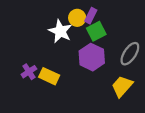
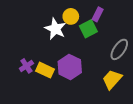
purple rectangle: (91, 16) -> (98, 14), moved
purple hexagon: (92, 57) -> (70, 67), moved

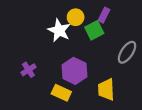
yellow rectangle: (45, 70) -> (61, 93), moved
yellow trapezoid: (112, 79) -> (106, 89), moved, turned -45

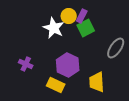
purple rectangle: (104, 15) -> (82, 16), moved
purple cross: (28, 70) -> (26, 64), turned -32

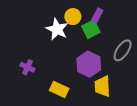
purple rectangle: (82, 16) -> (97, 15), moved
purple hexagon: (68, 65) -> (89, 64), moved

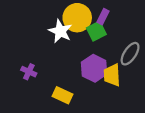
yellow circle: (73, 17) -> (77, 18), size x1.6
yellow trapezoid: (102, 86) -> (112, 75), moved

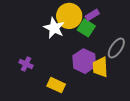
purple rectangle: (103, 17) -> (92, 15), turned 32
green square: (96, 31) -> (86, 28), turned -30

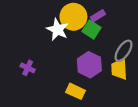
yellow trapezoid: (100, 67) -> (119, 69), moved
yellow rectangle: (56, 85) -> (76, 91), moved

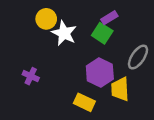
yellow circle: (73, 17) -> (46, 19), moved, size x0.7
yellow trapezoid: (119, 69) -> (120, 89), moved

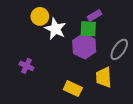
green square: (102, 33) -> (88, 29), turned -30
purple hexagon: (100, 73) -> (84, 46), moved

